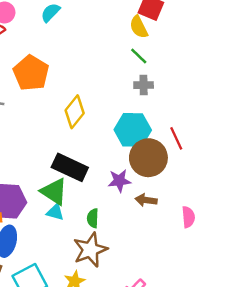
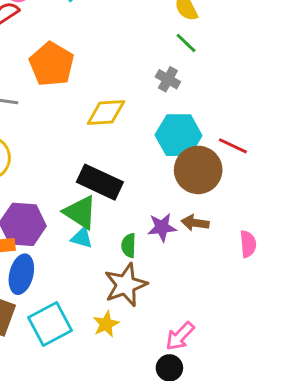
gray cross: (144, 85) -> (168, 79), moved, turned 30
yellow diamond: (75, 112) -> (106, 113), turned 48
red line: (176, 138) -> (233, 146), turned -40
purple star: (119, 181) -> (162, 227), moved

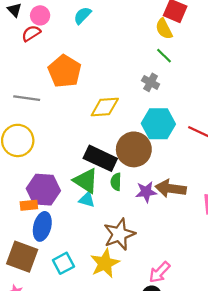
brown circle: (198, 170) -> (134, 149), moved
brown arrow: (195, 223) -> (171, 188), size x1.5
green semicircle: (129, 245) -> (116, 182), moved
cyan square: (50, 324) -> (63, 263), size x0.7
yellow star: (106, 324) -> (105, 263), size x1.5

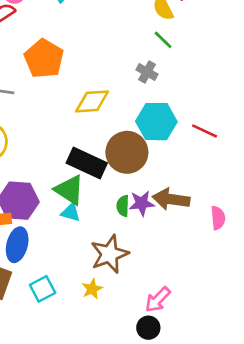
green semicircle: (116, 182) -> (123, 206), moved
yellow star: (105, 263) -> (92, 289), size x0.6

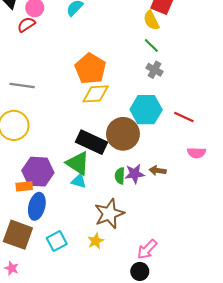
orange pentagon: (44, 59) -> (90, 69), moved
gray cross: (147, 72) -> (154, 70), moved
brown arrow: (171, 199) -> (158, 171), size x0.6
pink semicircle: (218, 218) -> (197, 153), moved, turned 96

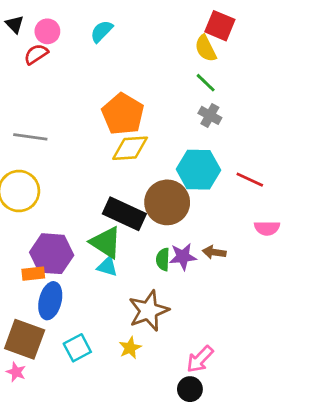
pink star: (12, 268) -> (16, 372), moved

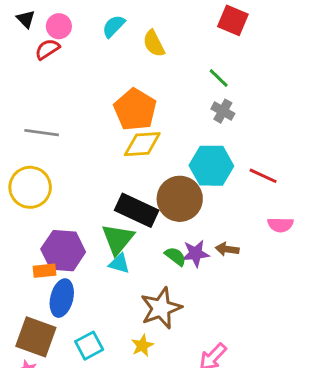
yellow semicircle: (206, 48) -> (154, 43), moved
green triangle: (106, 242) -> (118, 239), turned 36
green semicircle: (163, 259) -> (175, 256), turned 125

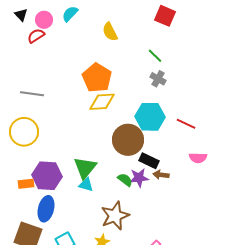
cyan semicircle: (114, 26) -> (70, 14), moved
black rectangle: (137, 210) -> (149, 161), moved, size x0.7
orange rectangle: (45, 271) -> (26, 184), moved

